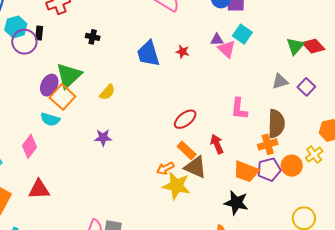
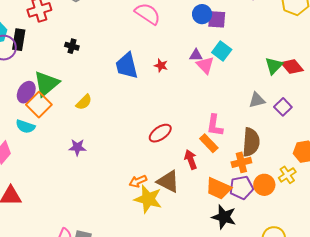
black rectangle: (39, 33) -> (19, 40), size x1.5
orange rectangle: (187, 150) -> (209, 143), moved
black star: (236, 203) -> (224, 217), moved

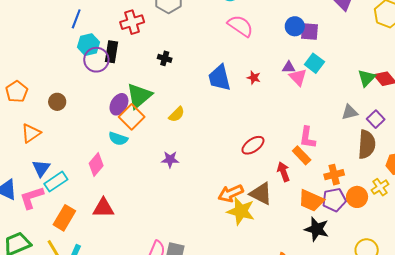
brown semicircle: (251, 142) -> (367, 144), moved
orange arrow: (138, 181) -> (231, 193), size x1.4

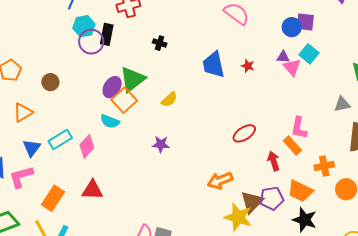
blue circle: (295, 26) -> (292, 27), moved
cyan rectangle: (56, 182) -> (60, 140), moved
brown triangle: (261, 194) -> (252, 202), moved, turned 45
purple pentagon: (334, 200) -> (272, 198), moved
yellow star: (241, 211) -> (238, 217), moved

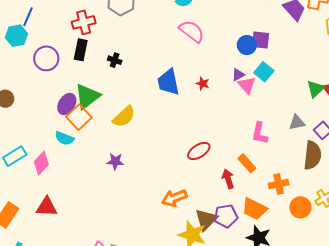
cyan hexagon: (84, 26) -> (16, 36), moved
black rectangle: (107, 34) -> (81, 50), moved
purple triangle: (283, 57) -> (238, 75), turned -32
yellow semicircle: (169, 99) -> (124, 117), size x1.4
pink L-shape: (299, 128) -> (260, 133), moved

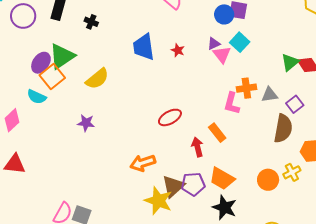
orange cross: (279, 184) -> (246, 88), moved

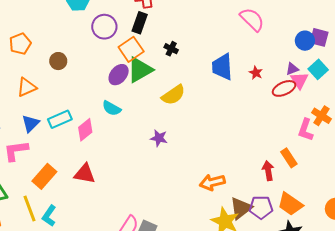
black cross: (91, 22) -> (171, 49), moved
orange square: (52, 76) -> (131, 49), moved
orange cross: (246, 88) -> (321, 116), turned 36
red ellipse: (170, 117) -> (284, 88), moved

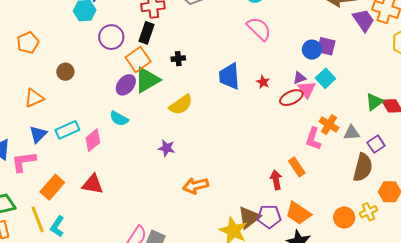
orange pentagon: (20, 44) -> (28, 43), moved
black cross: (171, 49) -> (178, 59), turned -32
orange arrow: (212, 182) -> (196, 186), moved

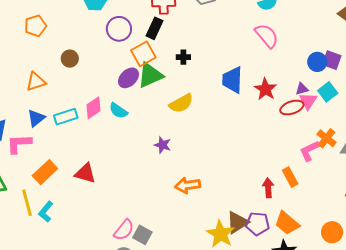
red star: (263, 82) -> (265, 89), size x1.6
pink L-shape: (313, 139) -> (309, 151), turned 40
pink diamond: (93, 140) -> (93, 108), moved

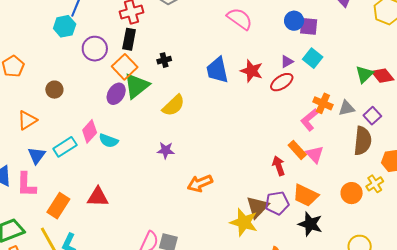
blue circle: (317, 62) -> (294, 21), moved
pink triangle: (308, 101) -> (315, 154), moved
cyan semicircle: (118, 111) -> (109, 141), moved
pink L-shape: (19, 144) -> (26, 185), turned -72

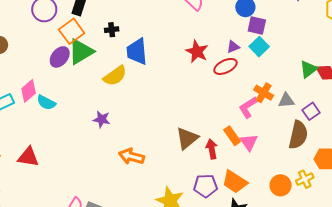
purple square: (309, 26) -> (257, 25), moved
blue trapezoid: (217, 70) -> (137, 52), moved
orange arrow: (200, 183) -> (131, 156), turned 30
brown triangle: (257, 207) -> (187, 138), moved

